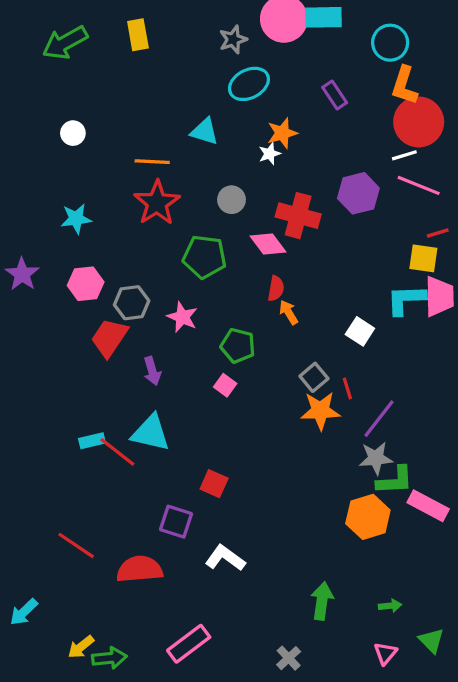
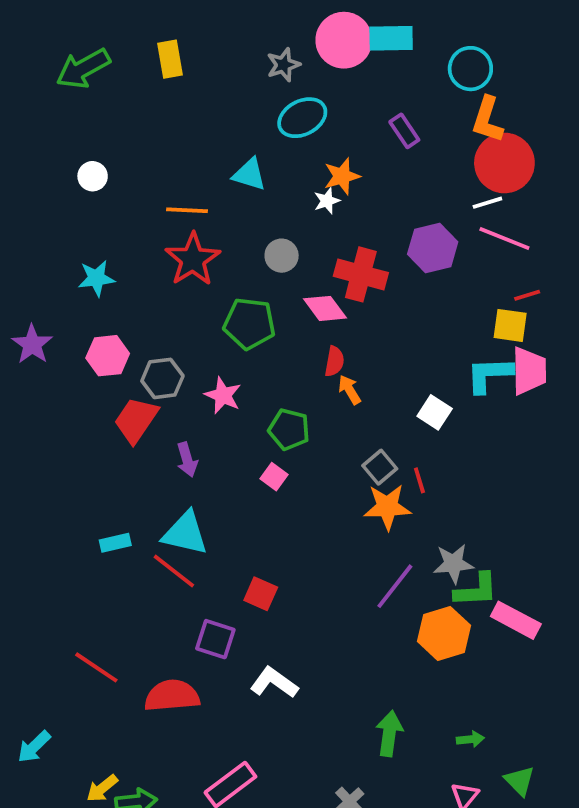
purple line: (379, 419) -> (395, 586), moved
red line: (117, 452) -> (174, 571), moved

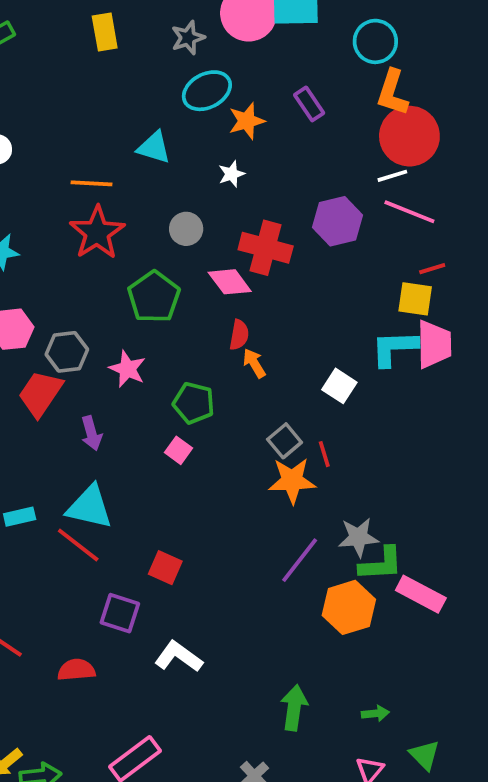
yellow rectangle: (170, 59) -> (105, 32), moved
orange star: (342, 176) -> (247, 121), moved
green pentagon: (249, 324) -> (154, 297), turned 30
red semicircle: (172, 696) -> (76, 670), size x0.7

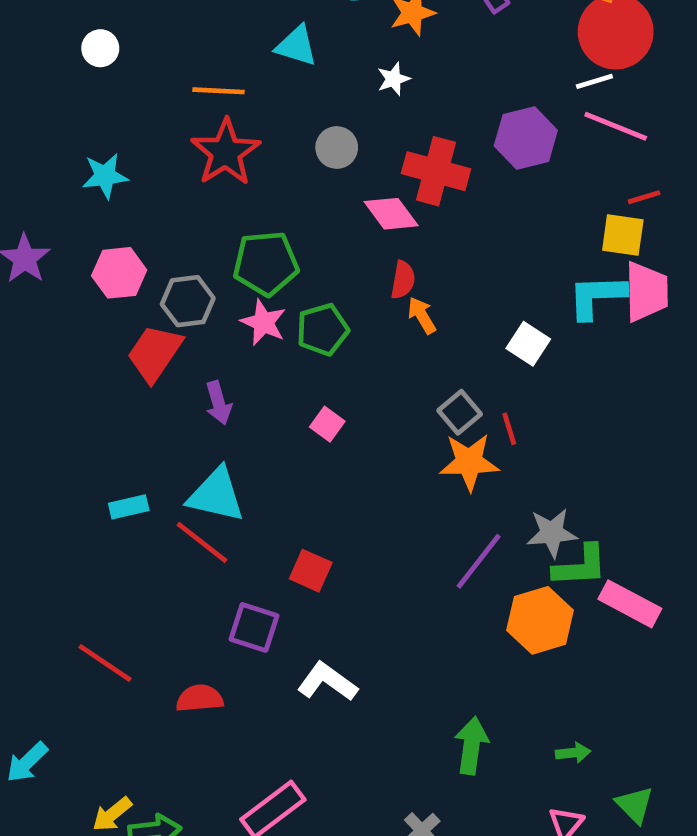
green pentagon: (154, 297) -> (266, 263), moved, turned 30
green pentagon: (194, 403) -> (323, 330), moved, turned -30

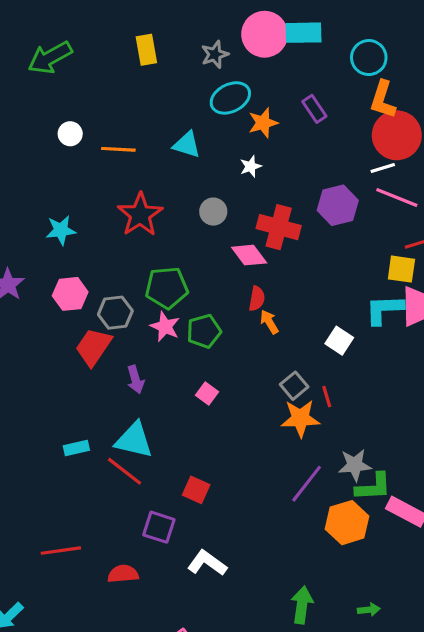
white circle: (100, 48) -> (70, 134), moved
orange line: (218, 91) -> (118, 149), moved
red line: (105, 663) -> (61, 551), turned -42

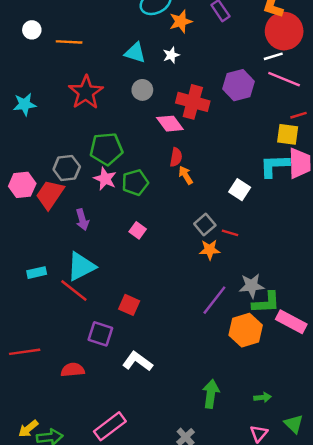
cyan triangle: (187, 145) -> (135, 53), moved
pink hexagon: (70, 294) -> (22, 185), moved
red line: (327, 397) -> (230, 233), turned -56
orange star: (300, 418) -> (210, 250), size x0.7
cyan triangle: (134, 440) -> (81, 267), turned -40

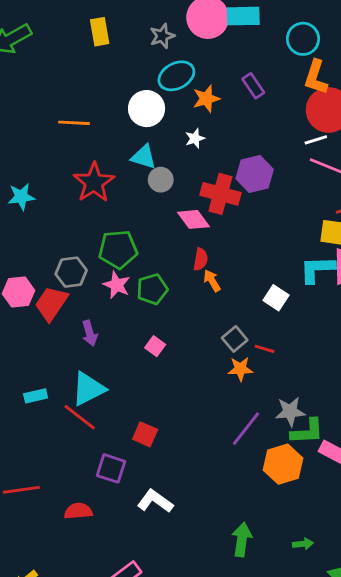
white circle: (32, 30) -> (147, 109), moved, size x1.6
cyan triangle: (135, 53) -> (144, 157), moved
purple hexagon: (238, 85) -> (255, 174), moved

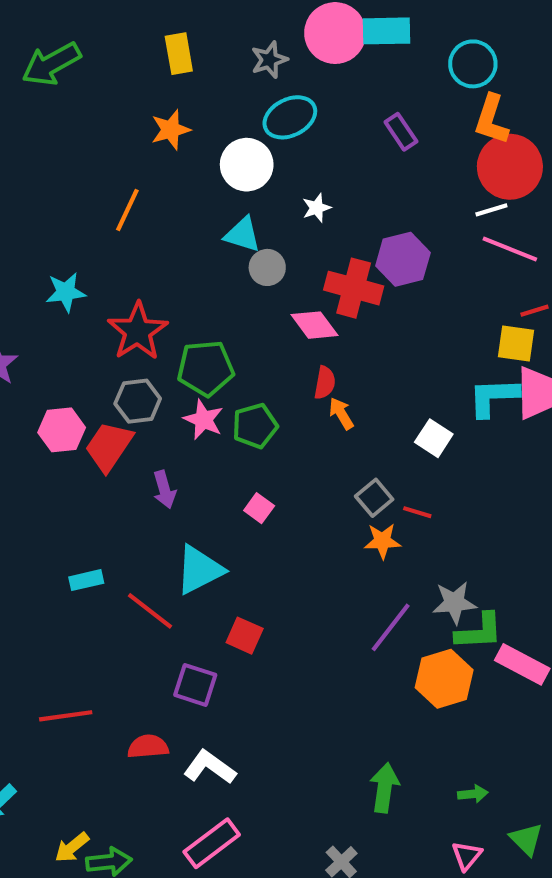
orange star: (206, 99) -> (171, 130), moved
orange line: (74, 123) -> (127, 210), moved, turned -68
red star: (94, 183) -> (138, 331), moved
cyan triangle: (88, 389) -> (199, 570), moved
white L-shape: (155, 501) -> (210, 767), moved

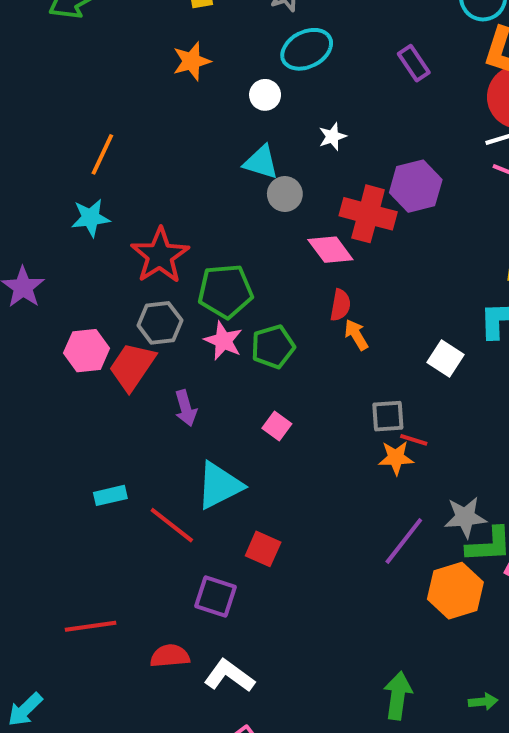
white circle: (247, 165) -> (265, 95), size x0.6
orange line: (127, 210) -> (102, 154), moved
gray square: (374, 498) -> (388, 416), turned 36
red line: (417, 512) -> (414, 440), moved

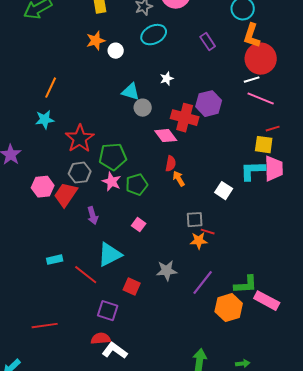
white circle: (265, 95) -> (116, 51), moved
gray star: (465, 517) -> (167, 271), moved
red semicircle: (170, 656) -> (101, 339), moved

